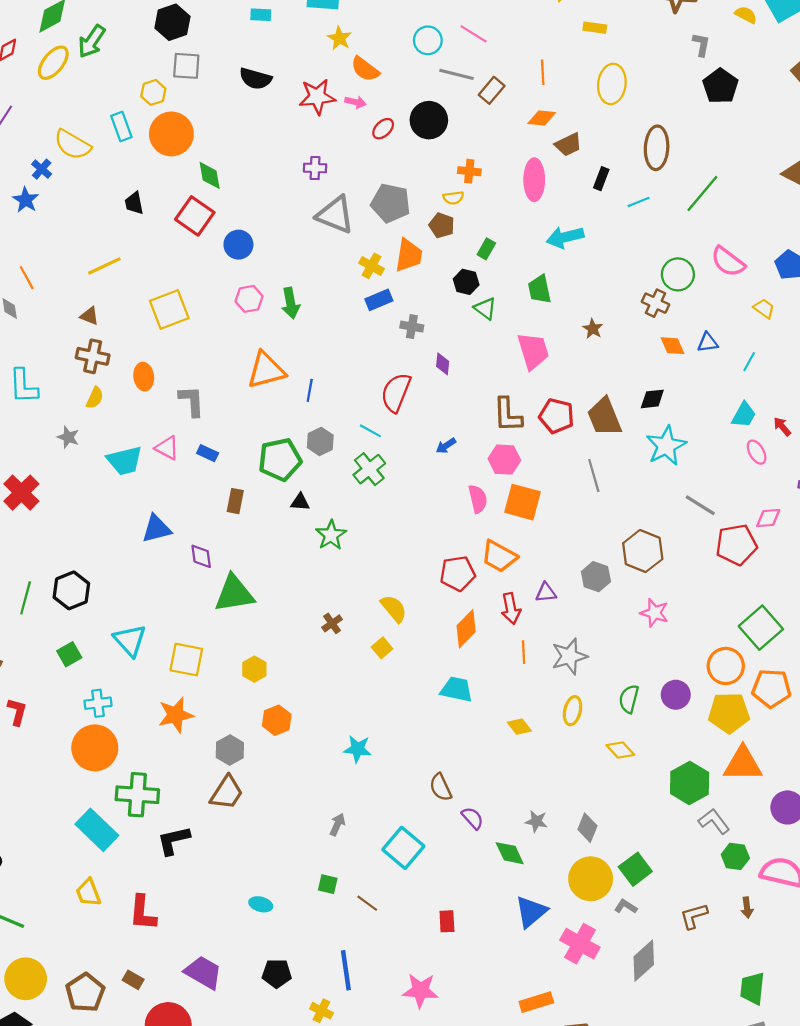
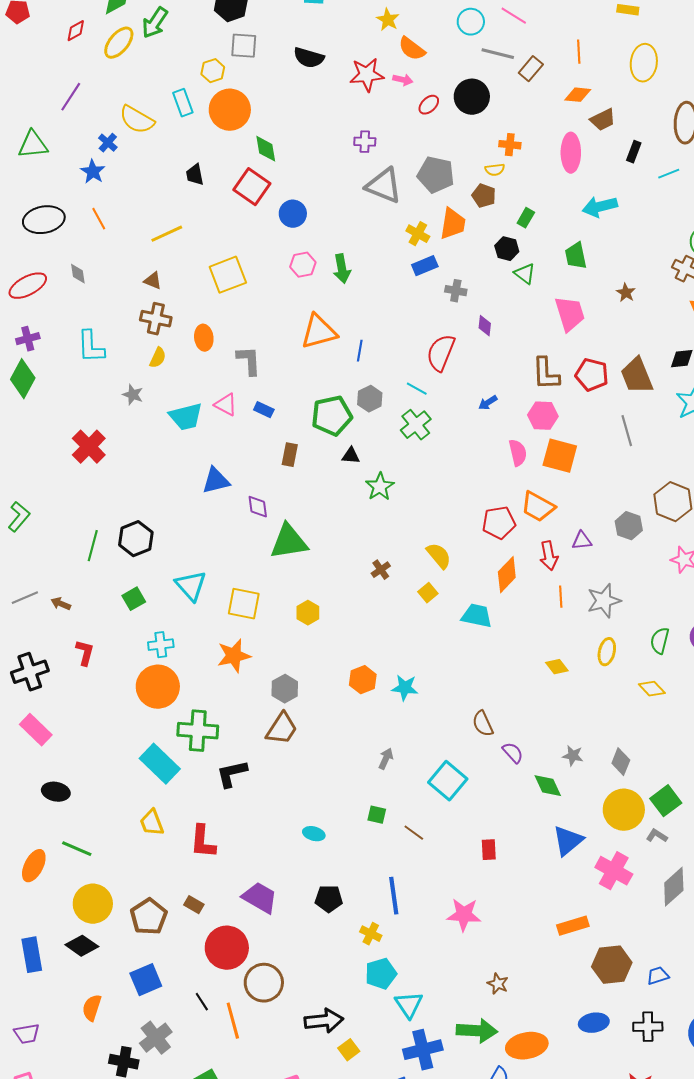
orange line: (27, 278) -> (99, 219), moved
cyan trapezoid: (457, 689) -> (477, 616), moved
orange hexagon: (277, 720) -> (363, 680), moved

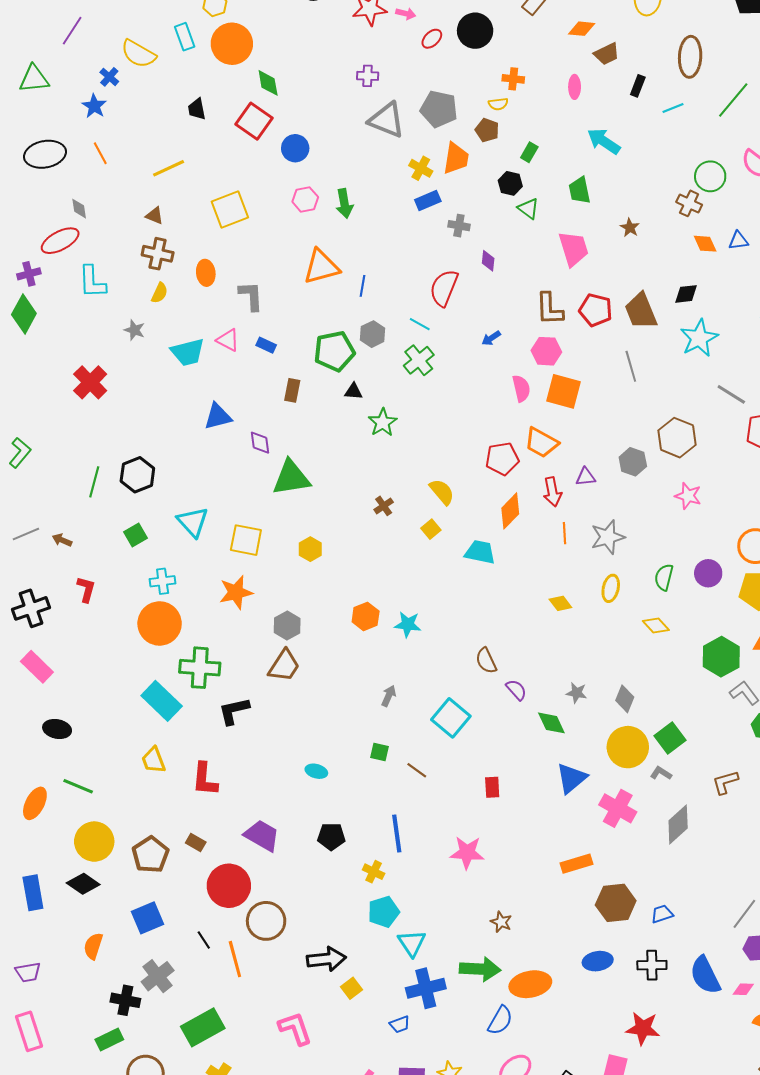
pink ellipse: (571, 153) -> (575, 87), size x0.6
cyan arrow: (600, 207) -> (604, 141), turned 48
red ellipse: (28, 286) -> (60, 241), moved

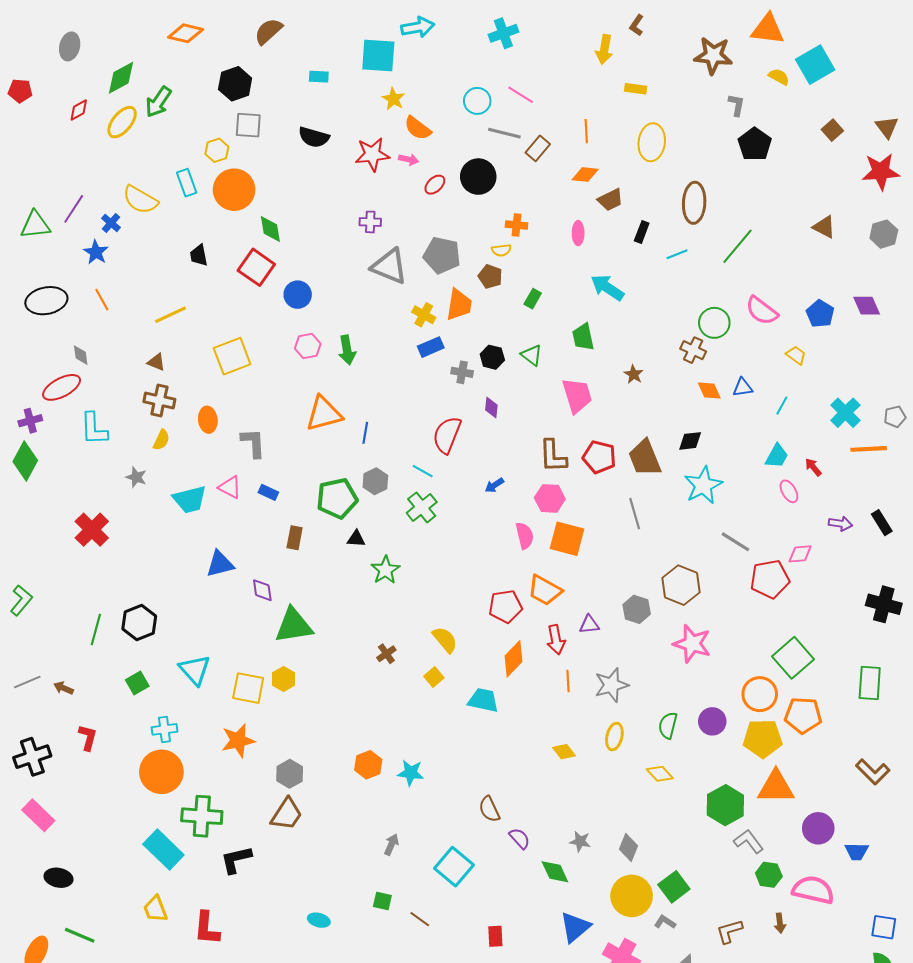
purple line: (72, 31) -> (74, 209), moved
black hexagon: (510, 183) -> (492, 357), moved
pink star: (688, 496) -> (692, 644), size x1.4
yellow hexagon: (310, 549) -> (284, 679), moved

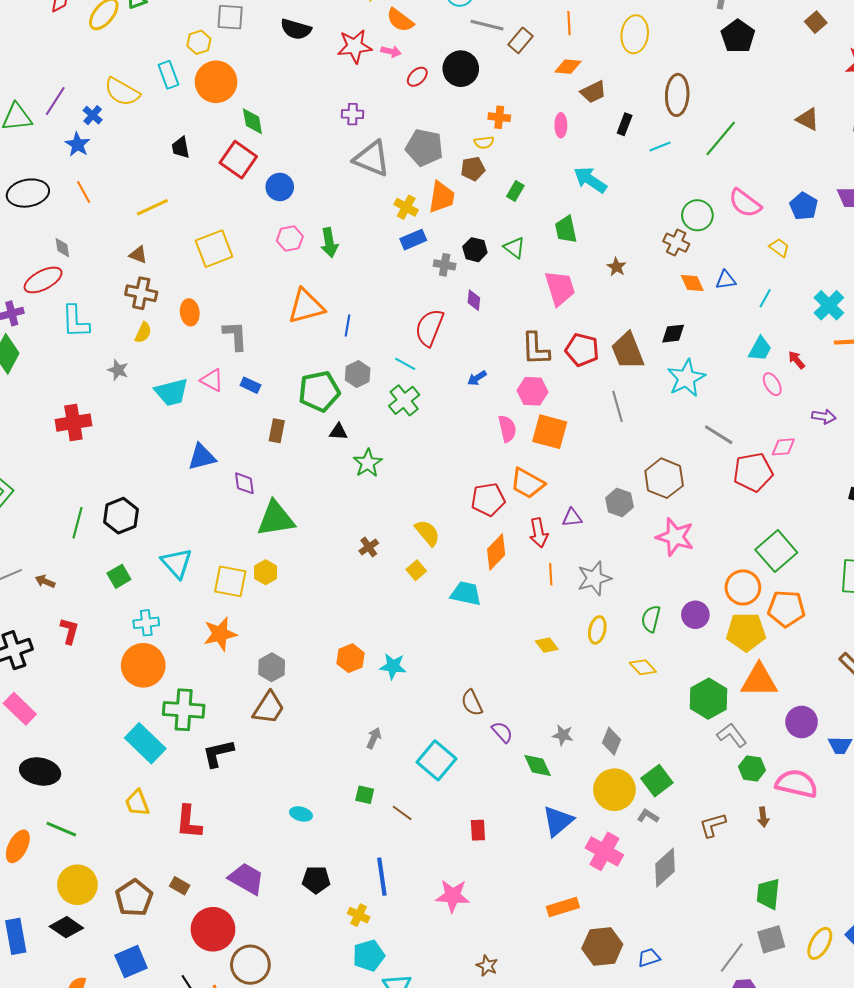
brown pentagon: (490, 276) -> (473, 169), turned -30
red cross: (92, 530) -> (73, 423), turned 36
black ellipse: (59, 878) -> (40, 771), size x1.4

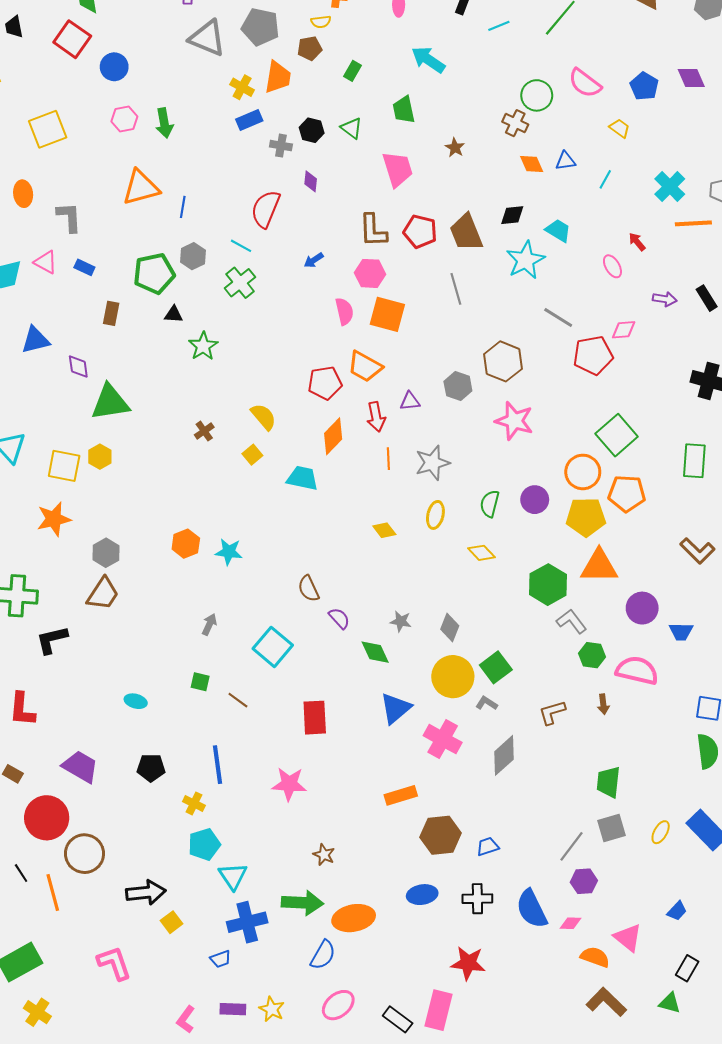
cyan trapezoid: (760, 349) -> (558, 231), moved, turned -88
red rectangle: (478, 830) -> (315, 718), size x1.6
yellow ellipse: (820, 943) -> (661, 832), size x0.7

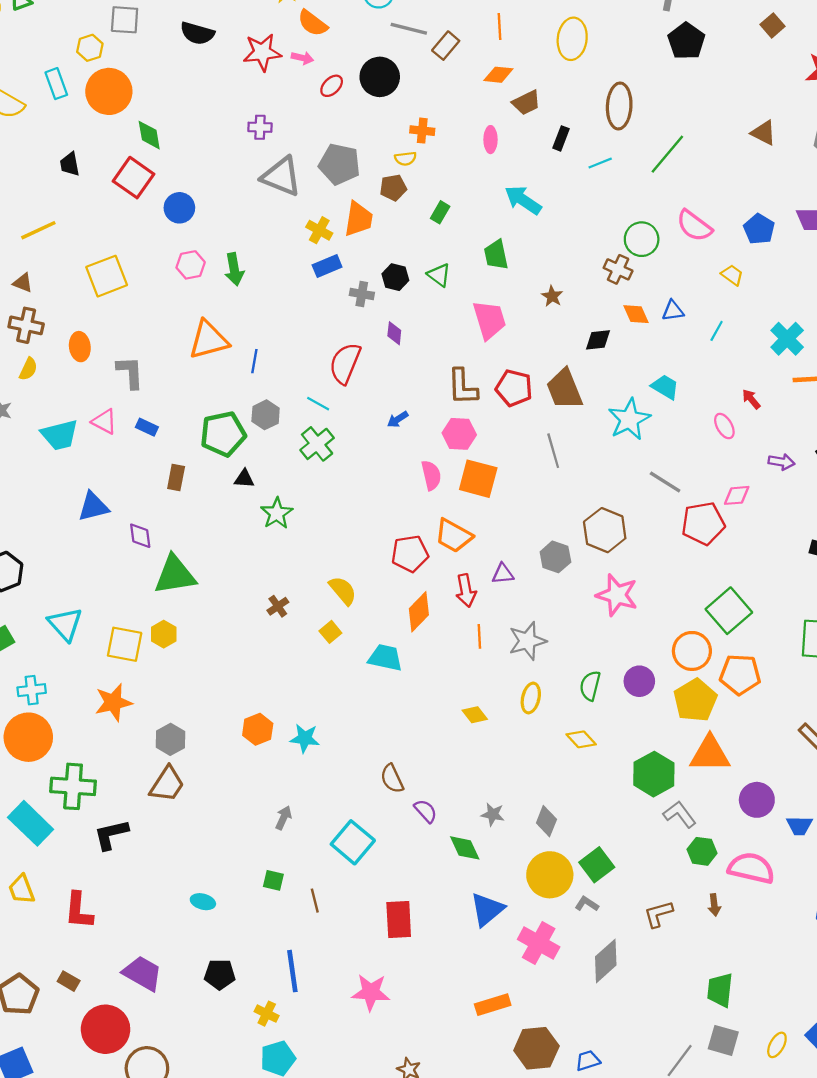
black diamond: (512, 215) -> (598, 340), moved
yellow pentagon: (586, 517) -> (695, 700), turned -30
brown line: (238, 700) -> (315, 901), turned 40
gray square: (611, 828) -> (723, 1040), turned 32

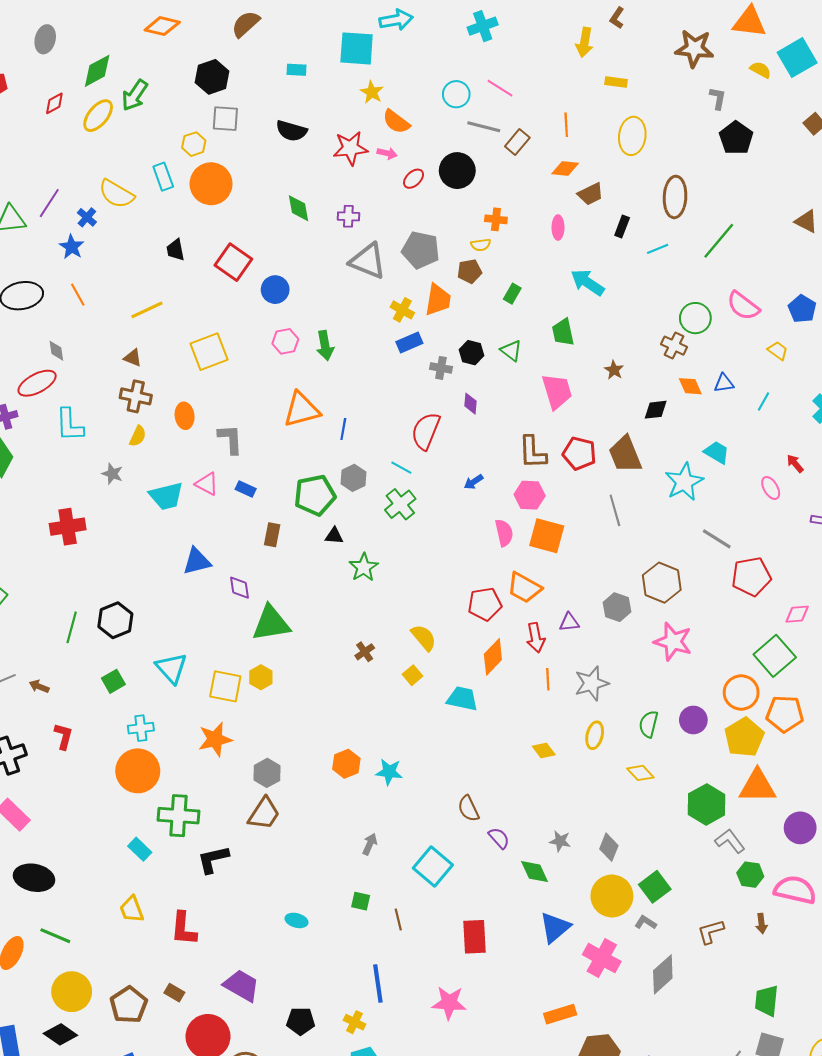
green diamond: (149, 135) -> (299, 208), moved
pink diamond: (737, 495) -> (797, 614), moved
cyan rectangle: (31, 823) -> (140, 849), size x0.6
black pentagon: (220, 974) -> (301, 1021), moved

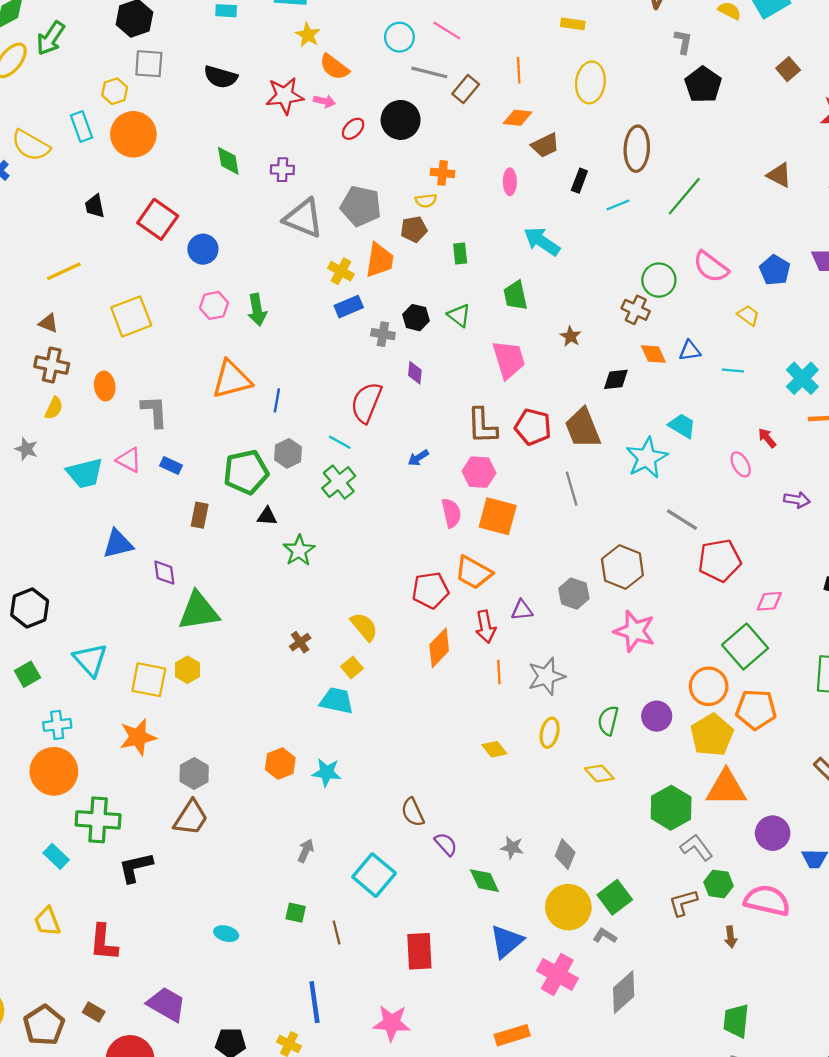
green rectangle: (512, 294) -> (460, 254), turned -36
cyan line: (764, 402) -> (733, 371), turned 66
cyan trapezoid: (462, 699) -> (337, 701), moved
brown L-shape: (711, 932) -> (683, 903), moved

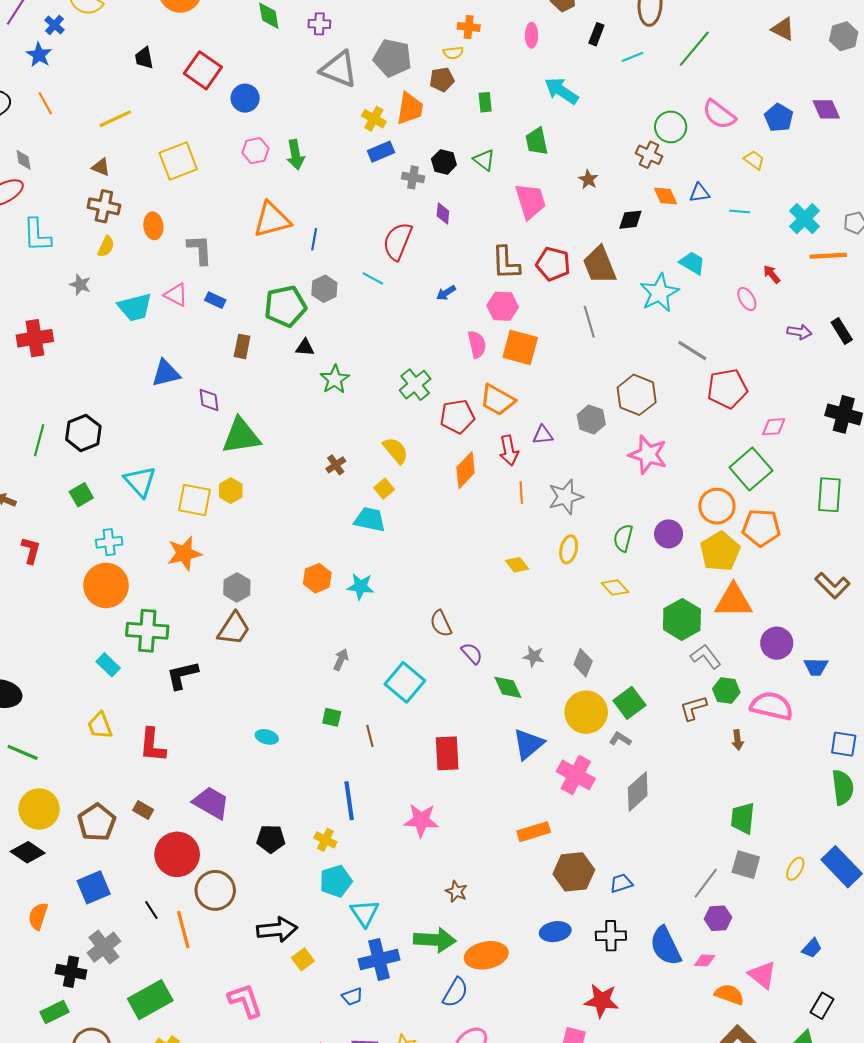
green cross: (339, 482) -> (415, 385), moved

